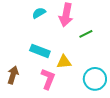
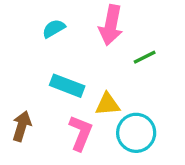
cyan semicircle: (39, 13) -> (54, 29), moved
cyan circle: (95, 79) -> (136, 133), moved

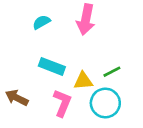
green line: (145, 57) -> (112, 72), moved
brown arrow: (22, 126) -> (17, 98), turned -80

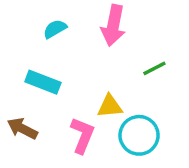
cyan rectangle: (52, 66) -> (43, 82), moved
green line: (112, 72) -> (154, 68), moved

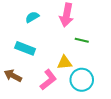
green line: (154, 68) -> (82, 40), moved, turned 40
pink L-shape: (82, 135) -> (48, 80), turned 30

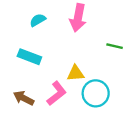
green line: (82, 40) -> (115, 46), moved
brown arrow: (13, 76) -> (24, 98), moved

